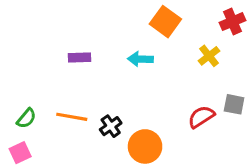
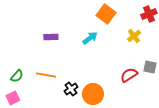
cyan arrow: (140, 59) -> (90, 38), turned 140
black cross: (111, 126) -> (71, 89), moved

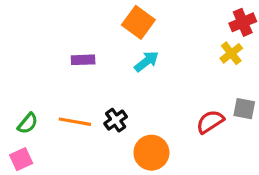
orange square: (106, 14) -> (138, 22), moved
yellow cross: (134, 36) -> (231, 53), moved
black cross: (71, 89) -> (116, 120), moved

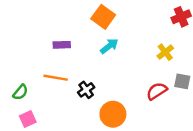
yellow cross: (231, 53) -> (165, 52), moved
orange line: (75, 122) -> (56, 78), moved
pink square: (21, 159) -> (28, 119), moved

